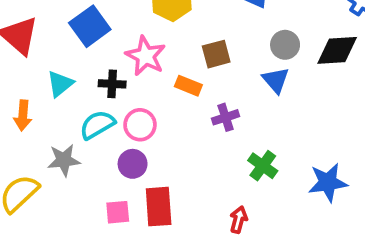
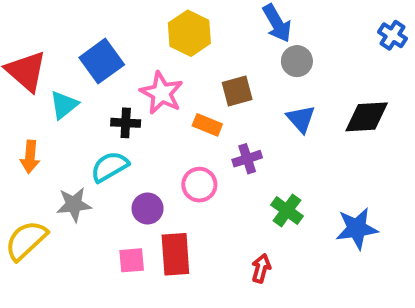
gray circle: (285, 45) -> (297, 61), moved
black diamond: (337, 50) -> (367, 117), moved
cyan triangle: (60, 84) -> (64, 105), moved
pink circle: (140, 125) -> (199, 185), moved

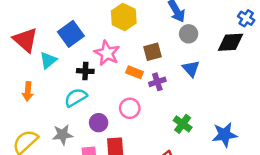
black diamond: (367, 117) -> (231, 42), moved
purple cross: (247, 159) -> (157, 82), moved
gray star: (74, 205) -> (63, 135), moved

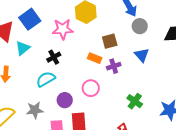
blue square: (71, 34) -> (30, 19), moved
pink star: (107, 53) -> (63, 29), moved, turned -30
black cross: (85, 71) -> (54, 57), turned -32

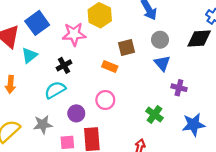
gray circle: (140, 26) -> (160, 40), moved
purple cross: (114, 66) -> (179, 88), moved, turned 32

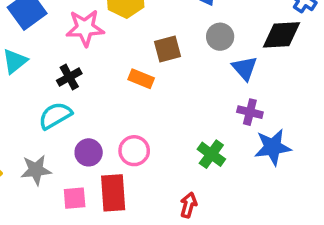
blue triangle: (162, 63) -> (245, 68), moved
pink circle: (105, 100) -> (134, 151), moved
blue star: (193, 125) -> (273, 147), moved

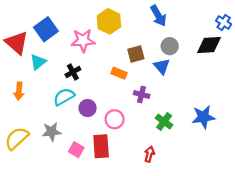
blue triangle: (245, 68) -> (162, 66), moved
purple cross: (250, 112) -> (142, 95), moved
purple circle: (89, 152) -> (88, 108), moved
pink square: (75, 198) -> (76, 150), turned 35

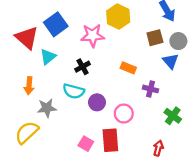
brown square: (136, 54) -> (155, 38), moved
cyan semicircle: (64, 97) -> (74, 91), turned -135
gray star: (52, 132) -> (47, 108), moved

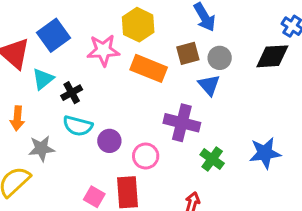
black cross: (82, 67) -> (72, 93), moved
orange rectangle: (128, 68) -> (149, 68), moved, size x1.6
purple cross: (150, 89) -> (182, 123), size x1.6

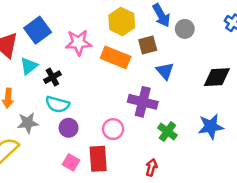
yellow hexagon: (138, 25) -> (122, 21), moved
black diamond: (272, 56) -> (217, 77), moved
gray circle: (220, 58) -> (185, 29), moved
purple circle: (109, 141) -> (69, 128), moved

